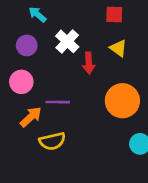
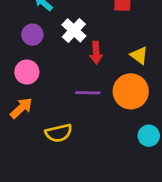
yellow triangle: (118, 48) -> (139, 55), moved
purple line: (58, 102) -> (88, 93), moved
orange arrow: (31, 117) -> (21, 108), moved

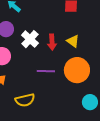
white cross: (74, 30) -> (30, 39), moved
yellow triangle: (139, 55) -> (73, 41), moved

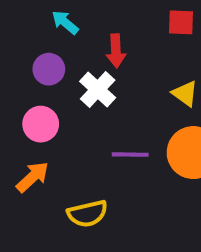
red arrow: (52, 42) -> (116, 51), moved

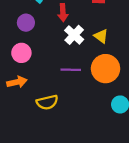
white cross: (98, 89) -> (74, 35), moved
orange arrow: (33, 177) -> (17, 82), turned 30

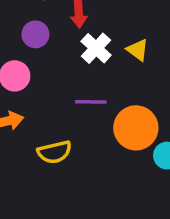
purple circle: (26, 23) -> (35, 34), moved
orange circle: (106, 69) -> (136, 128), moved

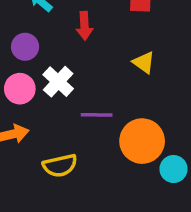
purple circle: (35, 34) -> (25, 47), moved
white cross: (96, 48) -> (58, 82), moved

